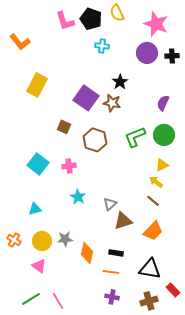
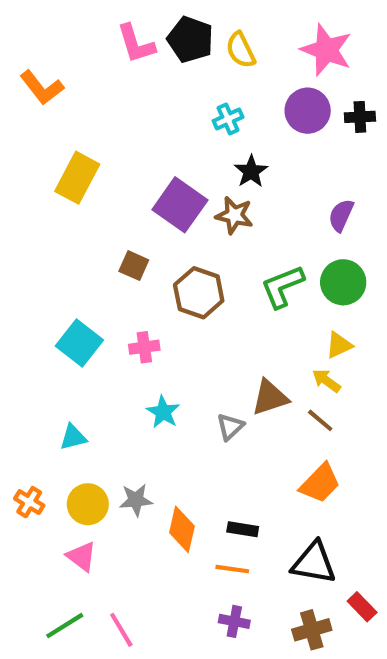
yellow semicircle: (117, 13) -> (241, 50), moved
cyan cross: (102, 46) -> (228, 119), moved, turned -32
brown triangle: (123, 221) -> (270, 397), moved

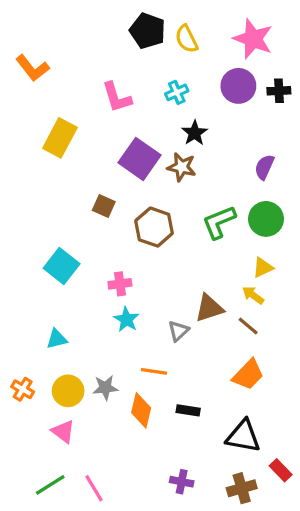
pink L-shape: (136, 44) -> (117, 97), moved
pink cross: (144, 347) -> (120, 284), moved
orange line: (232, 569) -> (154, 371), moved

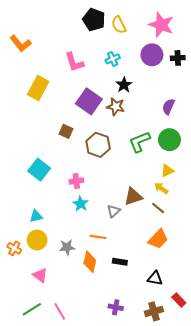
yellow circle: (68, 391) -> (37, 240), moved
black triangle: (243, 436) -> (155, 278), size x0.7

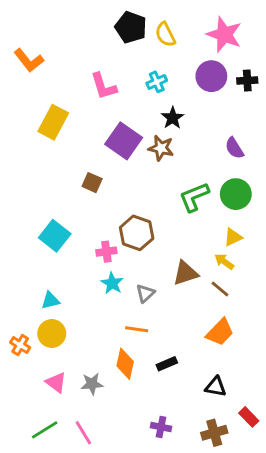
purple semicircle: (168, 107) -> (234, 148), turned -56
brown hexagon: (98, 145) -> (137, 233), moved
gray triangle: (114, 211) -> (145, 293), moved
gray star: (67, 247) -> (92, 384), moved
black rectangle: (120, 262) -> (167, 364), turned -32

